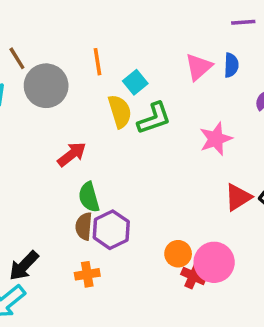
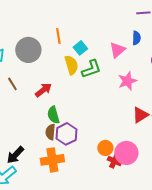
brown line: (17, 58) -> (12, 84), moved
pink triangle: (199, 67) -> (117, 50), moved
orange cross: (87, 274) -> (52, 160), size x1.6

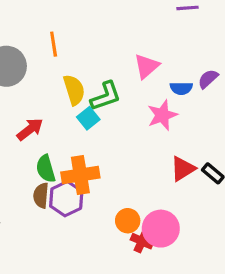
blue semicircle: (136, 38) -> (181, 88), moved, turned 88
cyan square: (80, 48) -> (88, 118), moved
orange cross: (52, 160) -> (80, 175), moved

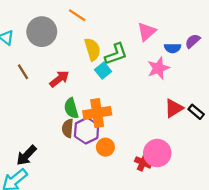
orange line: (54, 44) -> (77, 15), turned -48
orange circle: (128, 221) -> (105, 147), moved

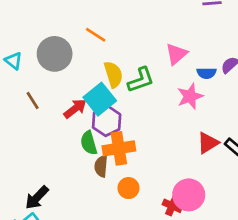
cyan square: (103, 71) -> (100, 99), moved, size x1.6
brown semicircle: (68, 128) -> (101, 166), moved
purple hexagon: (87, 131) -> (107, 121), moved

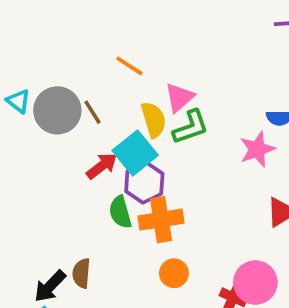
gray circle: (55, 54) -> (57, 110), moved
pink triangle: (176, 54) -> (179, 97), moved
brown line: (33, 100) -> (93, 112), moved
brown semicircle: (101, 166) -> (81, 273), moved

